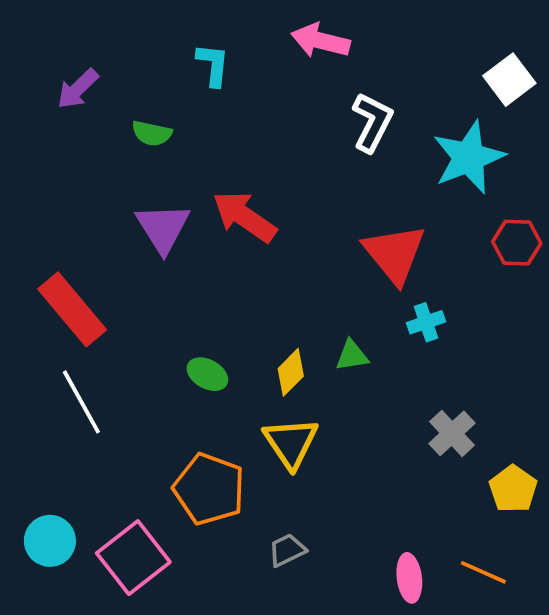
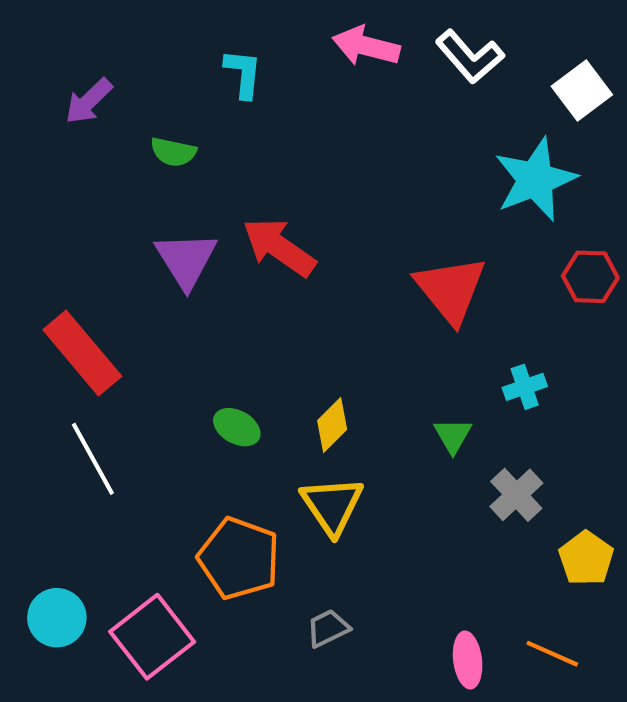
white L-shape: (372, 122) -> (470, 57), moved, turned 112
cyan cross: (426, 322) -> (525, 387), moved
green triangle: (352, 356) -> (453, 436), moved, turned -51

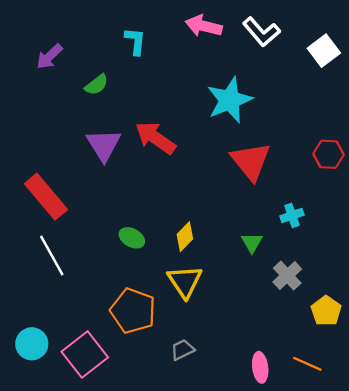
green semicircle: (173, 152) -> (97, 85), turned -50
cyan star: (535, 179) -> (230, 100), moved

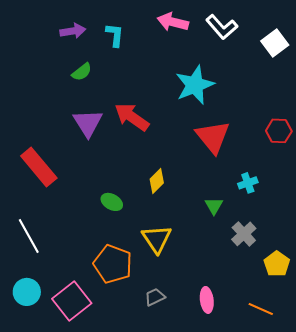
purple arrow: (49, 57) -> (73, 31), moved, turned -145
yellow diamond: (185, 237) -> (157, 181), moved
white line: (52, 256) -> (29, 236), moved
pink ellipse: (260, 367) -> (207, 300), moved

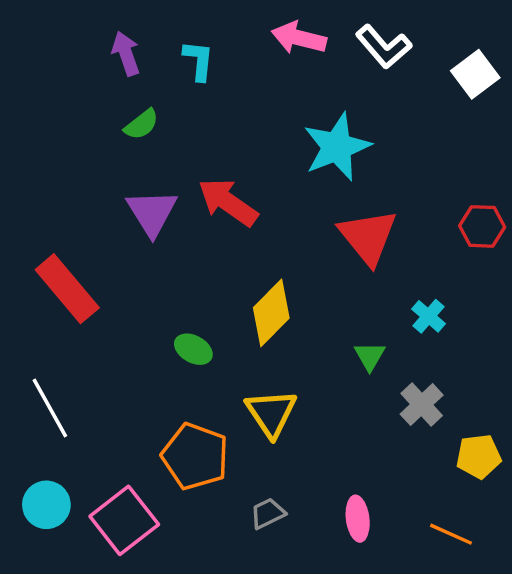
purple arrow: (73, 31) -> (126, 54), turned -100
yellow diamond: (157, 181) -> (271, 313), size x1.5
cyan cross: (248, 183) -> (429, 316), turned -30
yellow pentagon: (277, 264) -> (479, 456), turned 30

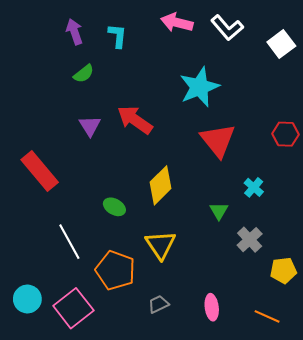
purple triangle: (152, 213) -> (90, 126), size x0.7
white line: (50, 408) -> (69, 242), moved

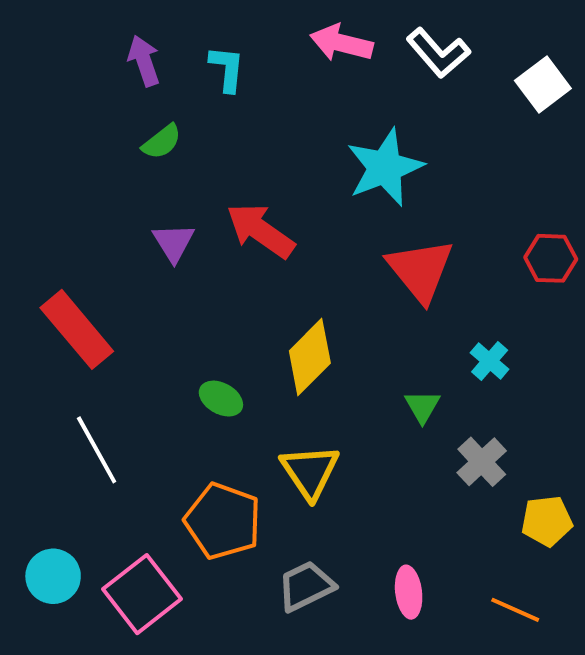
white line: (69, 242) -> (97, 450), moved
gray trapezoid: (158, 304) -> (306, 586), size x1.4

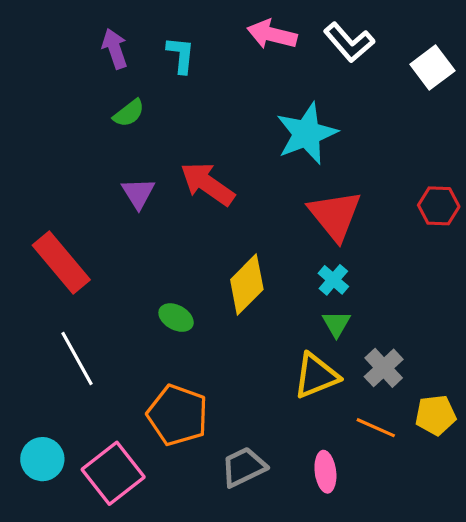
cyan cross: (490, 361) -> (333, 280), moved
yellow triangle: (310, 472) -> (316, 376), moved, turned 42
orange line: (515, 610) -> (376, 428), moved

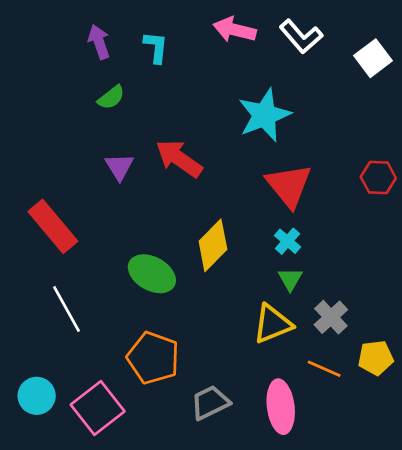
green ellipse: (176, 318) -> (152, 274), size x1.6
pink ellipse: (325, 472) -> (281, 407), size x1.5

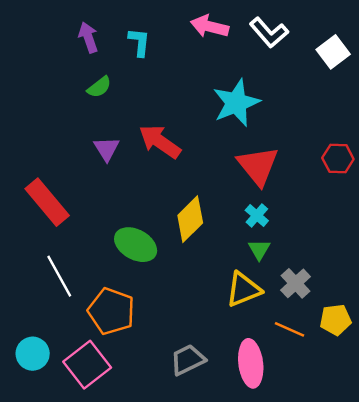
orange pentagon: (153, 358) -> (111, 311), moved

